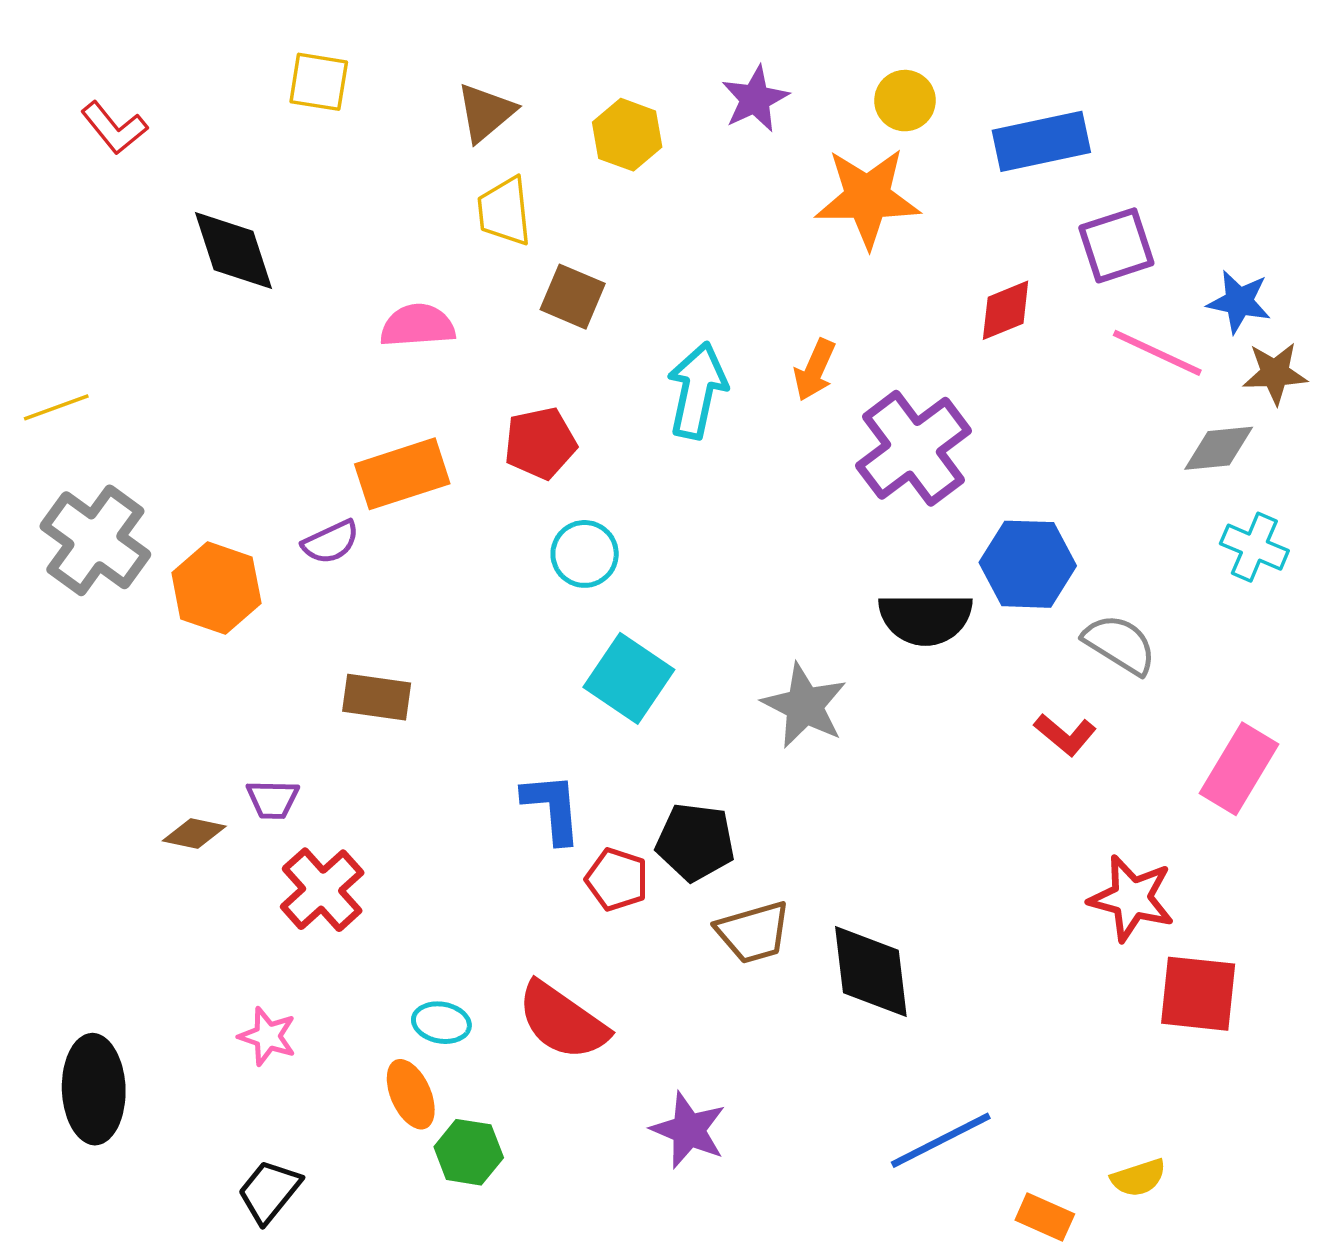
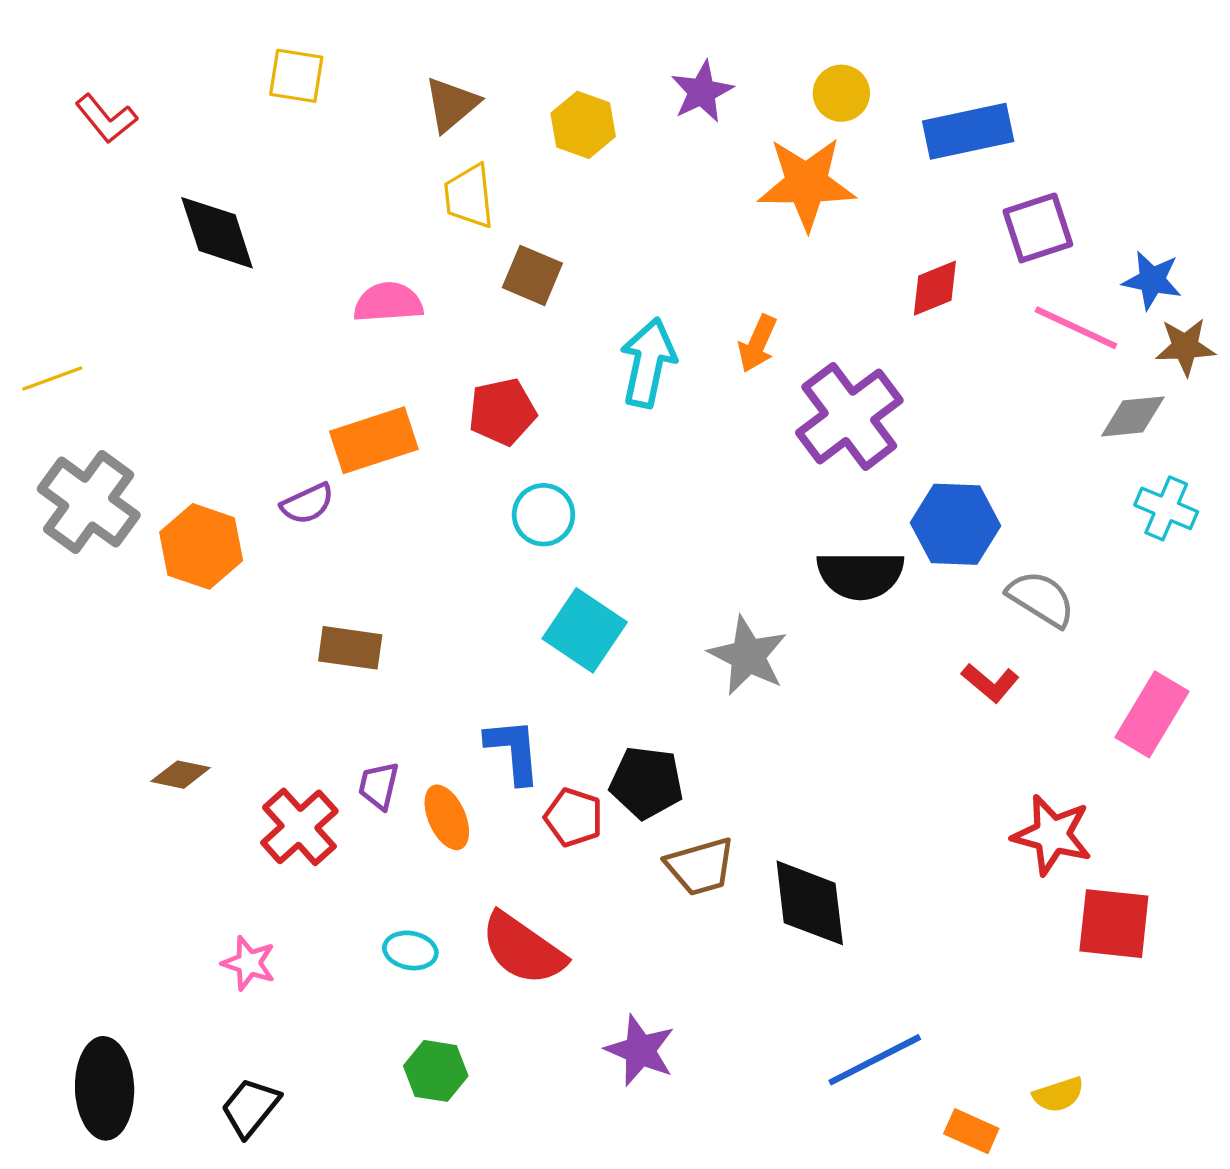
purple trapezoid: (273, 799) -> (379, 786), moved, turned 102
black ellipse: (94, 1089) -> (105, 1088), moved
orange ellipse: (411, 1094) -> (447, 817), moved

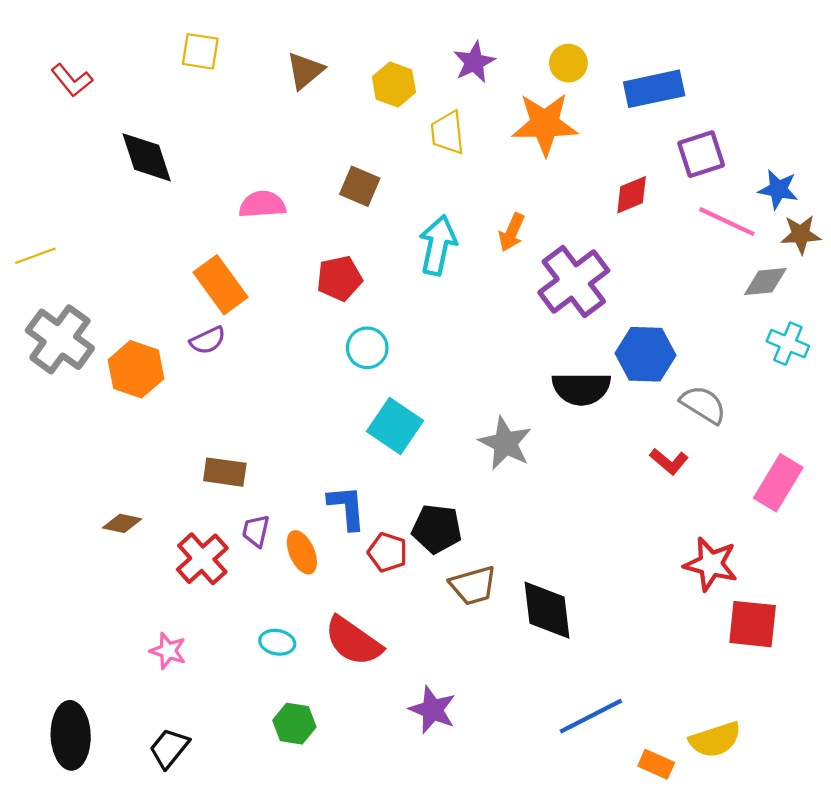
yellow trapezoid: (469, 196) -> (447, 133), moved
orange rectangle: (374, 440) -> (221, 285), moved, turned 72
brown rectangle: (350, 648) -> (225, 472), moved
yellow semicircle: (1058, 1095) -> (715, 740), size x1.5

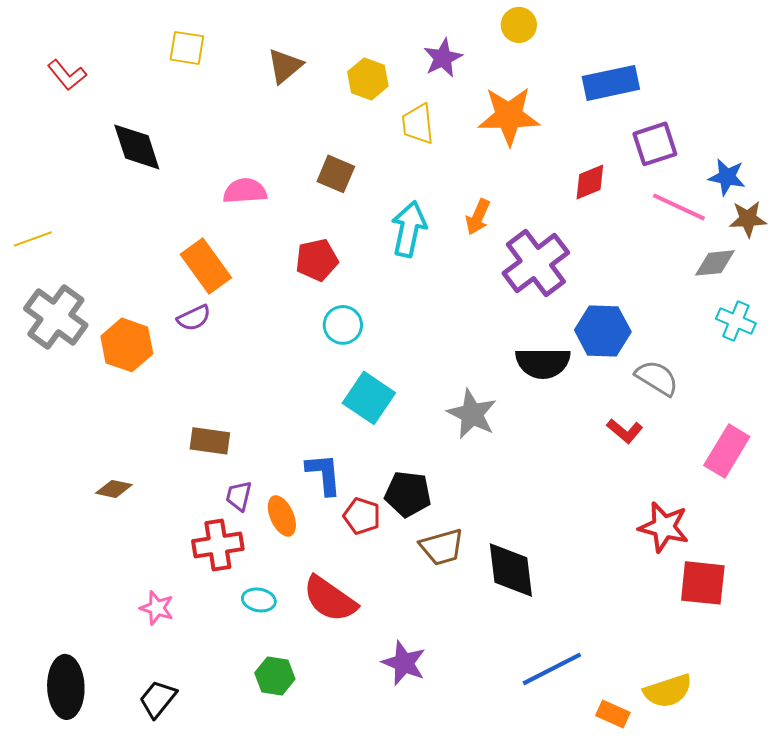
yellow circle: (568, 63) -> (519, 25), moved
red cross: (202, 559) -> (218, 545), moved, turned 33

